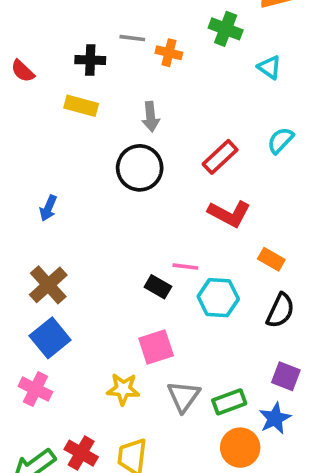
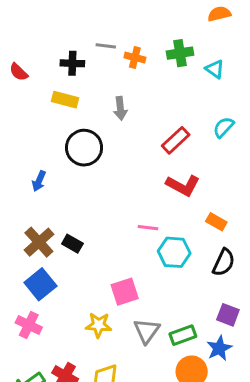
green cross: (226, 29) -> (180, 53), moved, turned -30
black circle: (140, 168) -> (84, 148), moved
black rectangle: (158, 287) -> (72, 244), moved

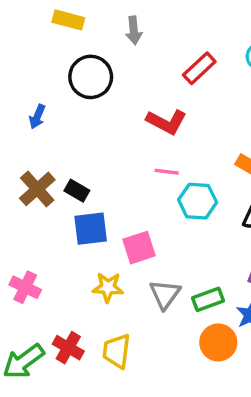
red L-shape: (183, 185) -> (167, 122), moved
blue square: (40, 284) -> (91, 229), moved, turned 32

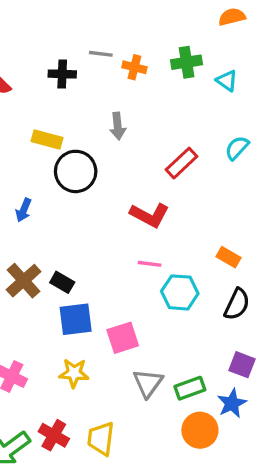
yellow rectangle: (68, 20) -> (47, 139), moved
yellow star: (108, 287) -> (74, 373), moved

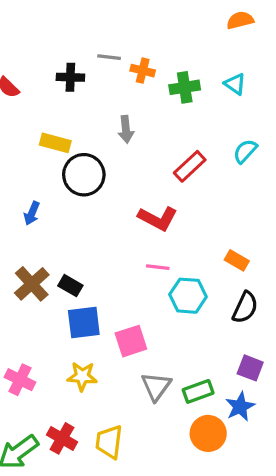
green cross: (187, 62) -> (185, 87), moved

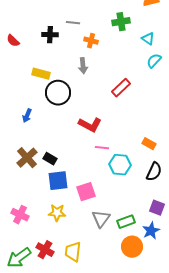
orange cross: (143, 71) -> (91, 41), moved
green cross: (185, 87) -> (121, 22), moved
cyan semicircle: (245, 151) -> (154, 61), moved
red L-shape: (158, 218) -> (90, 125), moved

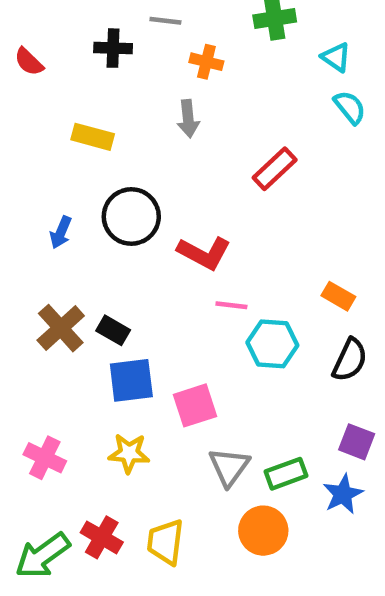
cyan semicircle: (154, 61) -> (350, 107), turned 98
black circle: (58, 93) -> (131, 217), moved
orange circle: (132, 247) -> (263, 531), moved

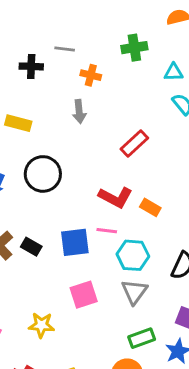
cyan triangle: (336, 57) -> (174, 72), turned -36
red L-shape: (204, 253) -> (115, 197), moved
orange rectangle: (338, 296) -> (150, 207), moved
blue square: (131, 380) -> (75, 242), moved
gray triangle: (229, 467) -> (134, 292), moved

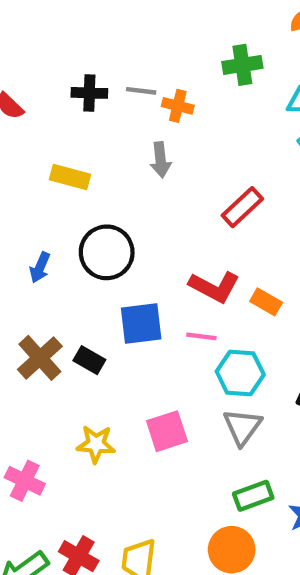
gray line: (65, 49) -> (141, 91), moved
blue square: (75, 242) -> (141, 323), moved
yellow star: (41, 325) -> (96, 444), moved

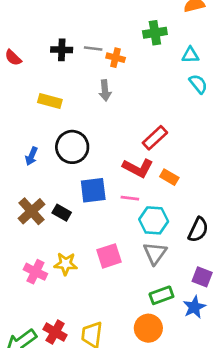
red rectangle: (242, 207) -> (155, 138), moved
pink cross: (25, 481) -> (35, 272), moved

